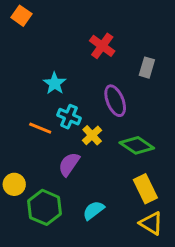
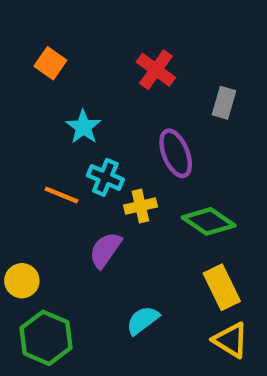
orange square: (21, 16) -> (50, 63), moved
yellow cross: (92, 135) -> (140, 206), turned 30
green hexagon: (45, 207) -> (46, 338), moved

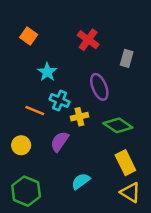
yellow circle: (22, 281) -> (21, 145), moved

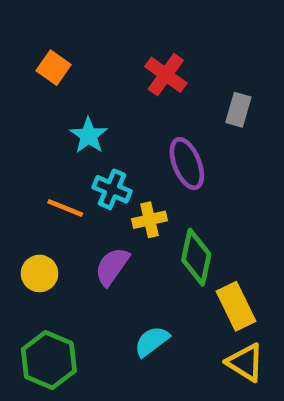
green diamond: (118, 125) -> (196, 257), moved, turned 68

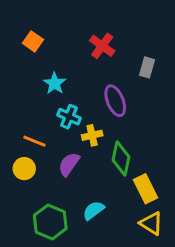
orange line: (65, 208) -> (34, 141), moved
green hexagon: (49, 360) -> (50, 222), moved

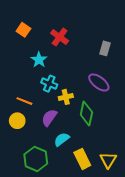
red cross: (102, 46) -> (60, 37), moved
purple ellipse: (115, 101) -> (99, 83), moved, turned -30
yellow rectangle: (146, 189) -> (82, 159), moved
cyan semicircle: (94, 210) -> (62, 139), moved
yellow triangle: (151, 223) -> (108, 160), turned 30

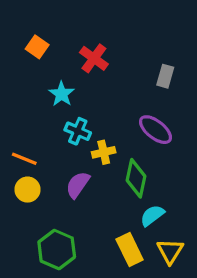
orange line: (24, 101) -> (24, 159), moved
cyan semicircle: (62, 139) -> (152, 215), moved

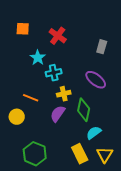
orange square: (37, 47) -> (23, 29), turned -32
cyan cross: (78, 131) -> (54, 73), moved, turned -35
orange line: (24, 159) -> (31, 98), moved
purple semicircle: (78, 185) -> (58, 114), moved

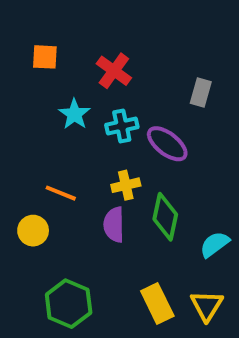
cyan cross: (54, 73) -> (122, 126), moved
purple ellipse: (96, 80) -> (167, 144), moved
purple semicircle: (58, 114) -> (114, 225), turned -36
cyan semicircle: (94, 133) -> (215, 244), moved

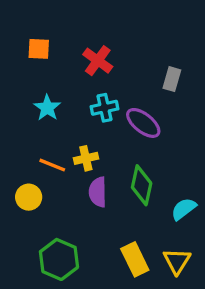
cyan star: (74, 114) -> (47, 108), moved
yellow cross: (126, 185) -> (86, 158), moved

